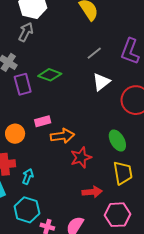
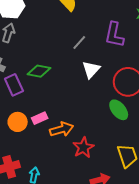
orange circle: (15, 134) -> (18, 122), moved
green ellipse: (117, 141) -> (119, 110), moved

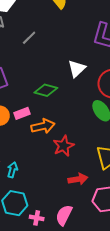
gray line: (79, 42) -> (29, 38), moved
green diamond: (39, 71) -> (46, 90), moved

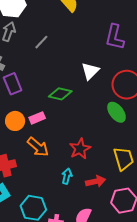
orange arrow: (43, 126) -> (38, 147), moved, turned 55
cyan arrow: (12, 170) -> (67, 176), moved

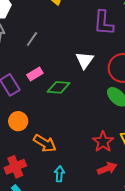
pink rectangle: (37, 118) -> (35, 74), moved
red star: (80, 149) -> (103, 142), moved
cyan arrow: (67, 176) -> (59, 174), moved

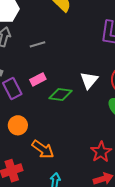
gray line: (32, 39) -> (37, 44), turned 35
white triangle: (85, 60) -> (89, 80), moved

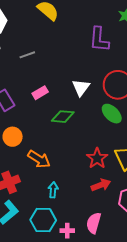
pink rectangle: (38, 79) -> (40, 93), moved
green diamond: (61, 94) -> (63, 117), moved

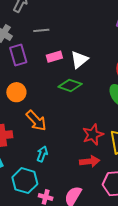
gray line: (27, 55) -> (41, 30), moved
white triangle: (81, 88) -> (79, 60), moved

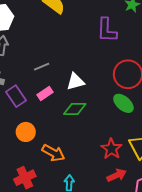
gray line: (41, 30) -> (42, 67), moved
pink rectangle: (54, 57) -> (45, 94), moved
white triangle: (79, 60) -> (75, 82), turned 42

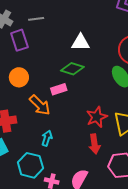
gray line: (42, 67) -> (36, 19), moved
pink rectangle: (45, 94) -> (59, 89), moved
red arrow: (117, 175) -> (94, 144), turned 90

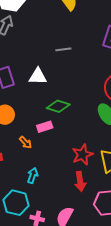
gray line: (36, 19) -> (63, 49), moved
white triangle: (81, 42) -> (38, 76), moved
orange arrow: (40, 105) -> (26, 142), size x0.6

